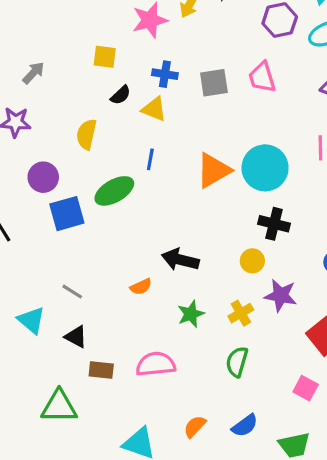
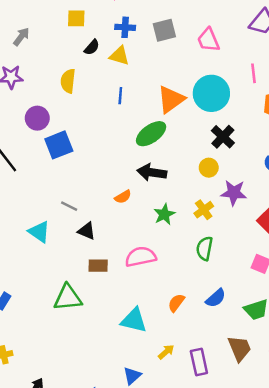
pink trapezoid: (262, 77) -> (208, 40), moved
green ellipse: (114, 191) -> (151, 134), moved
black cross: (274, 224) -> (223, 137), turned 35
black triangle: (76, 337) -> (87, 231), moved

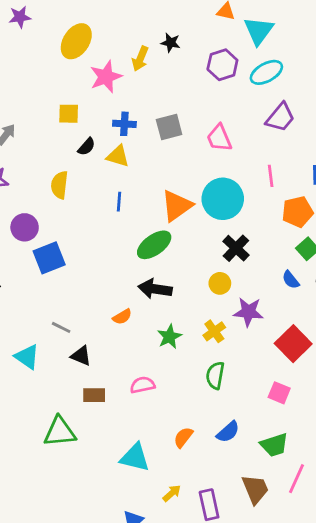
pink semicircle: (141, 257) -> (143, 385), size x0.7

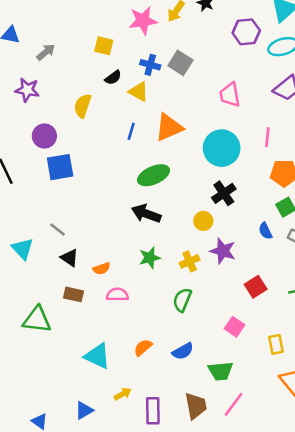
gray square: (169, 127) -> (180, 63), moved, turned 35
orange triangle: (177, 206) -> (169, 127), moved
orange semicircle: (122, 317) -> (101, 269), moved
red square: (293, 344) -> (256, 287), size x0.7

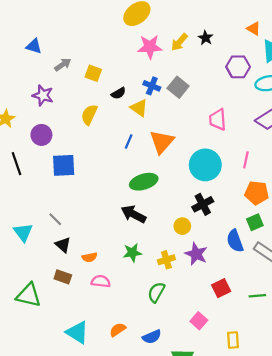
yellow square: (104, 46) -> (93, 73), moved
orange triangle: (169, 127) -> (162, 142), turned -32
purple circle: (44, 136) -> (41, 135), moved
blue semicircle: (265, 231) -> (235, 241), size x1.5

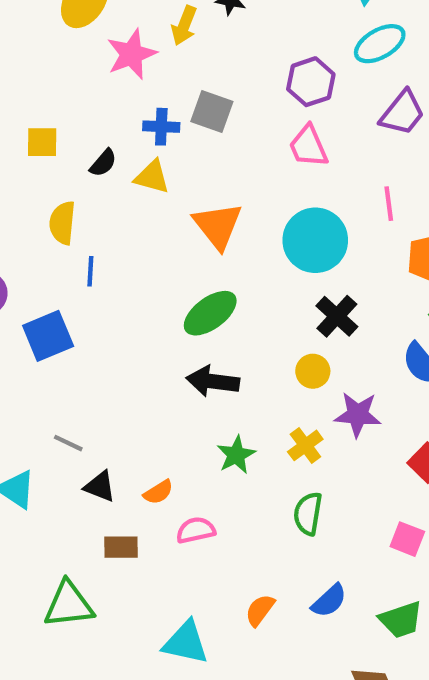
purple hexagon: (238, 67) -> (311, 82), moved
blue line: (129, 141) -> (90, 271), moved

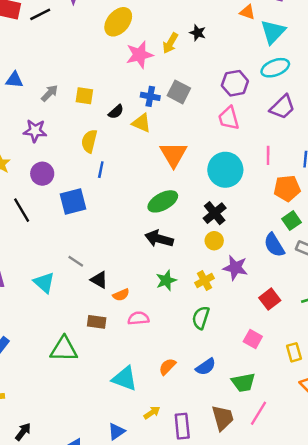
black cross: (337, 316) -> (215, 213), moved
black triangle: (100, 486) -> (99, 280), moved

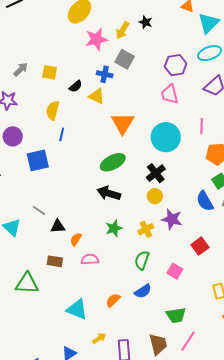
gray square: (179, 92) -> (125, 59), moved
black triangle: (99, 280) -> (58, 226), turned -35
orange semicircle: (121, 295) -> (76, 239), turned 144
pink square: (253, 339) -> (175, 271), moved
blue semicircle: (206, 367) -> (143, 291), moved

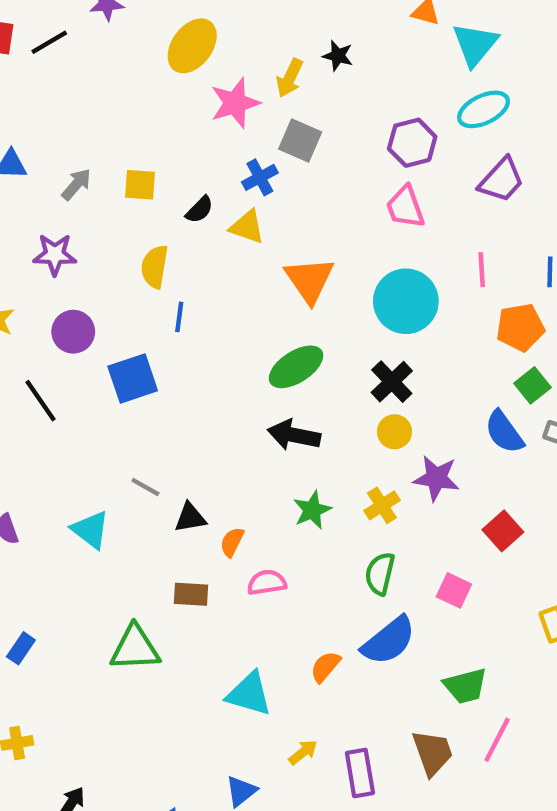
blue cross: (105, 74) -> (260, 177), turned -35
blue semicircle: (143, 291) -> (389, 641), size x1.5

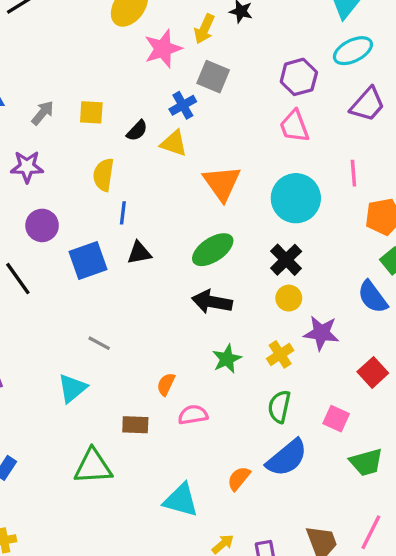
black triangle: (190, 518) -> (139, 253), moved
cyan triangle: (90, 530) -> (72, 388), moved, turned 44
green trapezoid: (465, 686) -> (366, 462), moved

